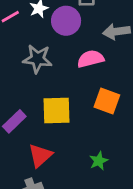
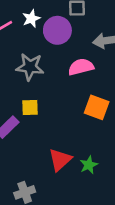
yellow square: (57, 111) -> (30, 107), moved, size x0.6
red triangle: (40, 155) -> (60, 160), moved

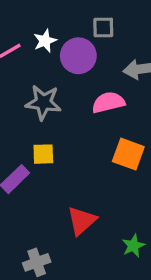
green star: (89, 165) -> (133, 246), moved

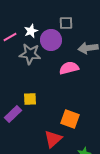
gray star: (43, 102) -> (30, 54), moved
orange square: (128, 154) -> (70, 119), moved

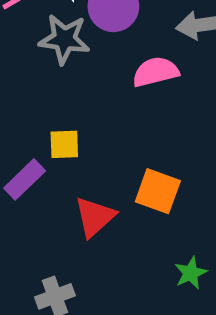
red triangle: (53, 139) -> (95, 217), moved

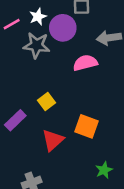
yellow square: (64, 144) -> (47, 101), moved, turned -35

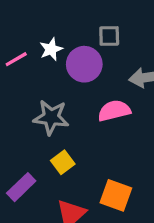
gray star: (37, 45) -> (51, 117), moved

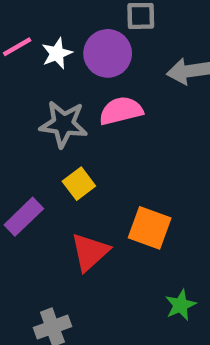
white star: (51, 49) -> (57, 53), moved
pink semicircle: (114, 111) -> (121, 111), moved

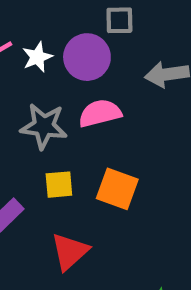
yellow square: (79, 184) -> (59, 185), turned 32
orange square: (150, 228) -> (117, 189), moved

